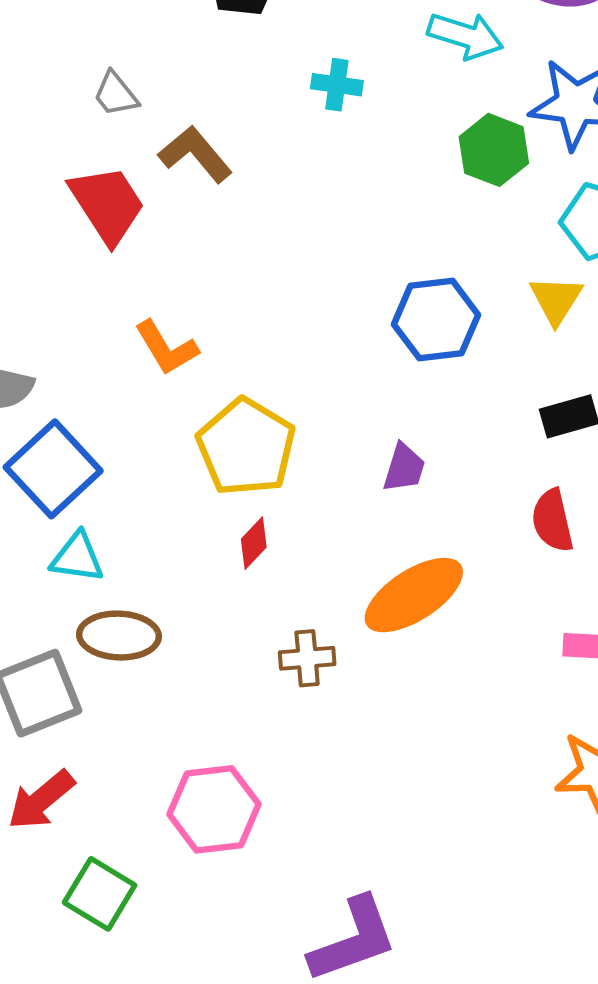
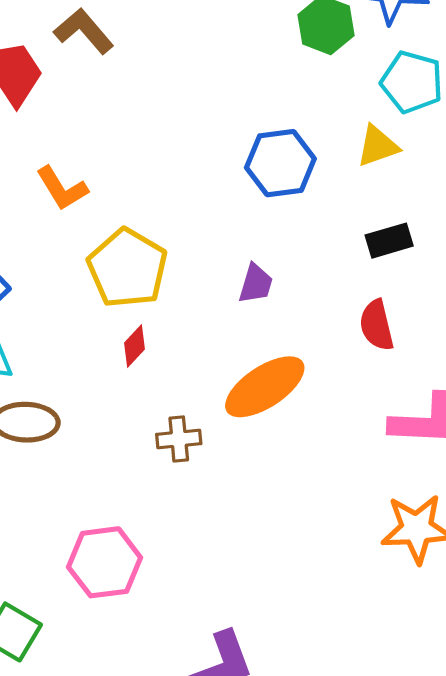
yellow triangle: (556, 300) -> (378, 146), turned 39

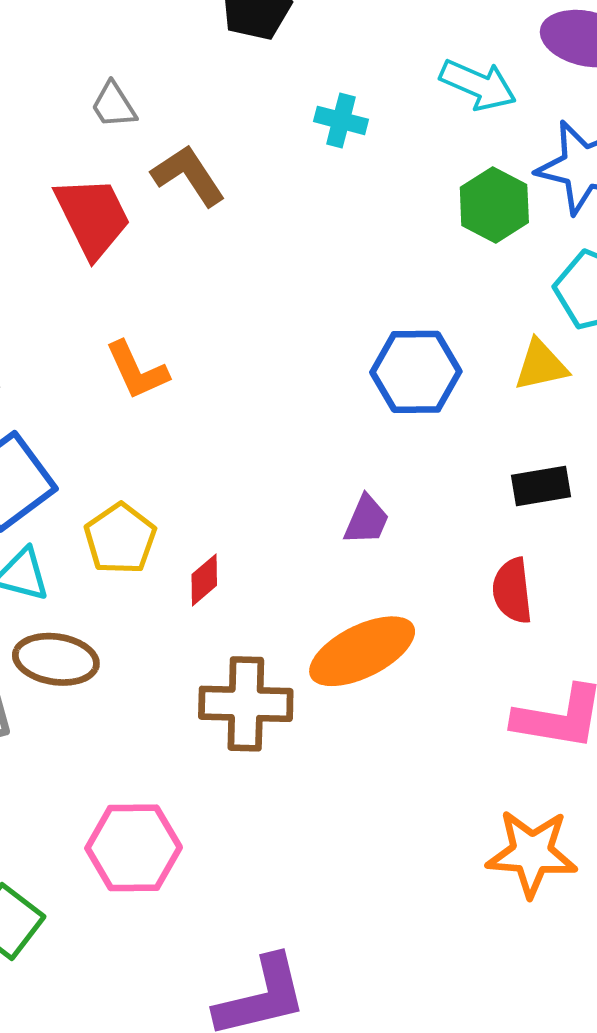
yellow pentagon: (127, 268) -> (120, 539), moved, size x0.7
brown cross: (179, 439) -> (246, 704), size x1.6

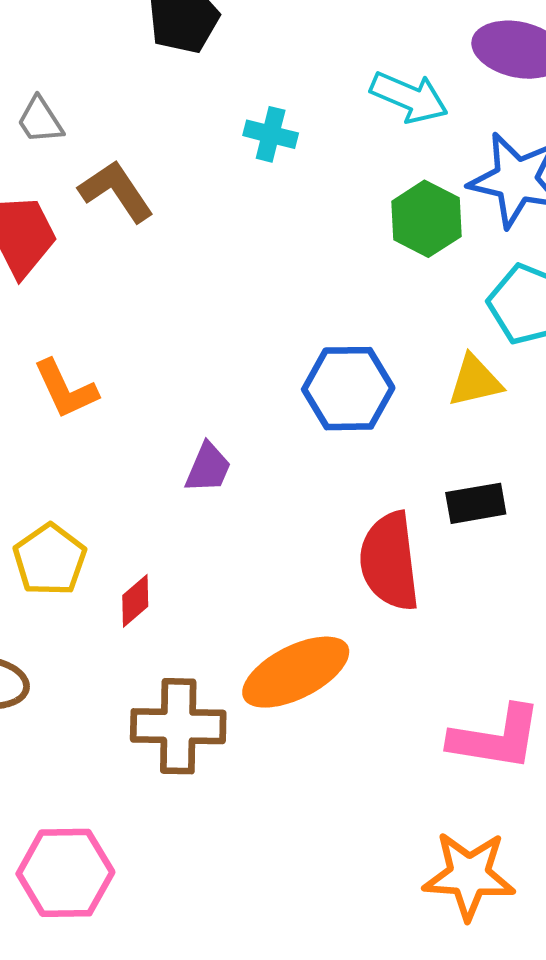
purple trapezoid: (366, 520) -> (208, 468), moved
red semicircle: (512, 591) -> (389, 561), moved, size x1.5

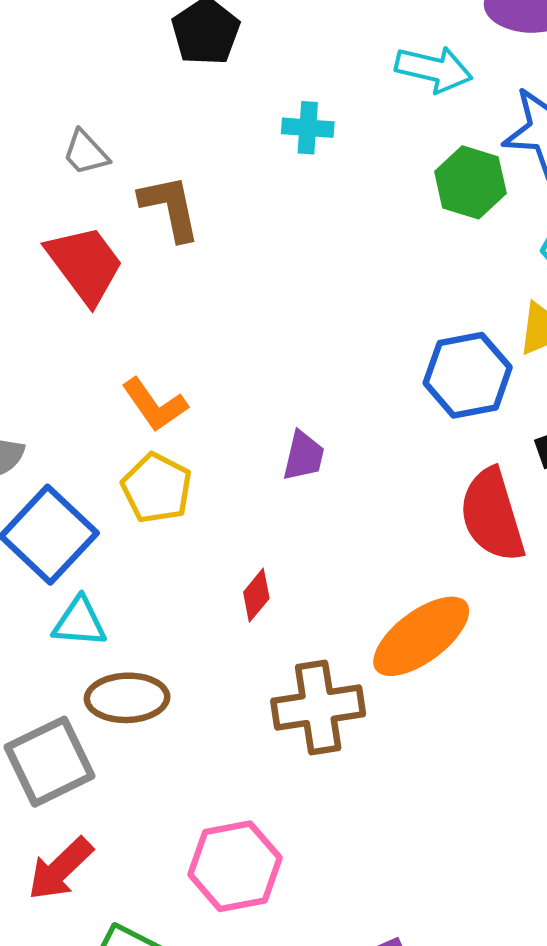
brown L-shape: (116, 191) -> (170, 208), turned 32
blue hexagon: (348, 389) -> (468, 375), moved
yellow pentagon: (50, 560) -> (157, 488), moved

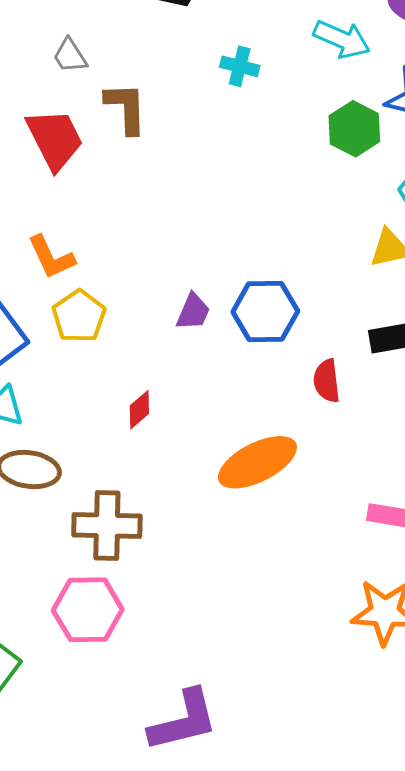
blue hexagon: (468, 375) -> (265, 311), moved
orange L-shape: (155, 405) -> (51, 257), moved
red semicircle: (492, 515) -> (327, 381), size x0.6
brown cross: (318, 707) -> (107, 526), moved

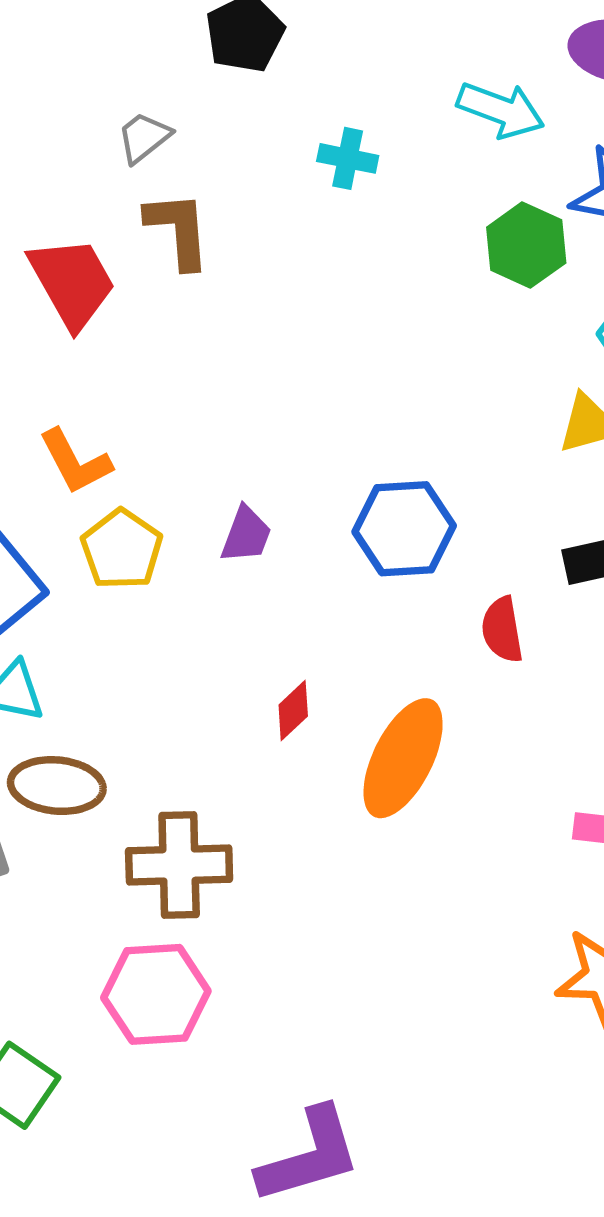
gray trapezoid: (70, 56) -> (144, 137), moved, turned 87
purple trapezoid: (193, 312) -> (246, 535), moved
red diamond: (139, 410) -> (293, 711), moved
orange ellipse: (257, 462) -> (403, 758), turned -34

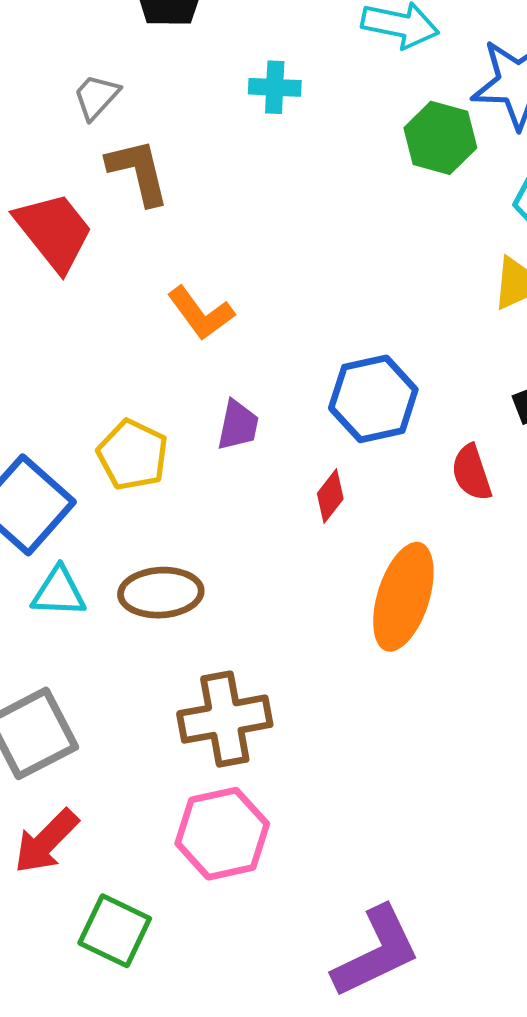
orange L-shape: (75, 462) -> (201, 313), moved
red diamond: (293, 711) -> (330, 496), moved
brown ellipse: (57, 786) -> (161, 593), moved

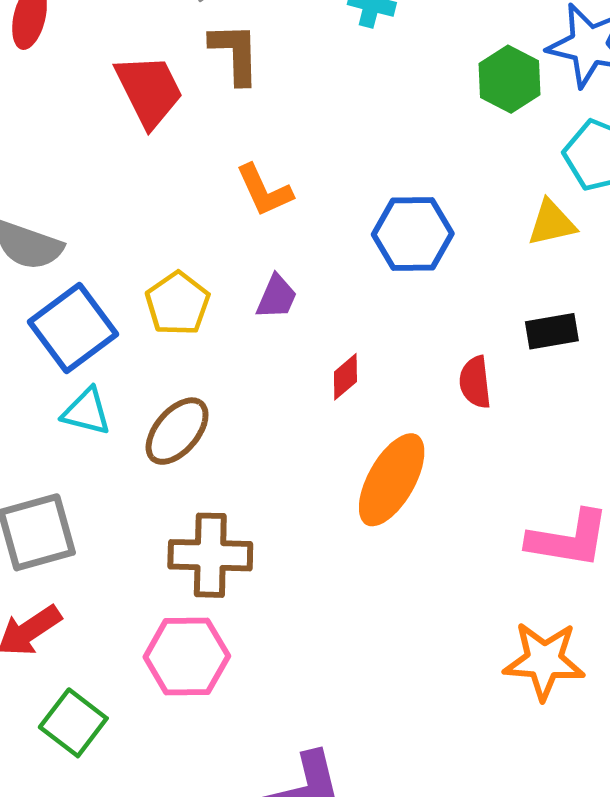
blue hexagon: (373, 399) -> (413, 234), moved
brown ellipse: (161, 593) -> (177, 431), turned -58

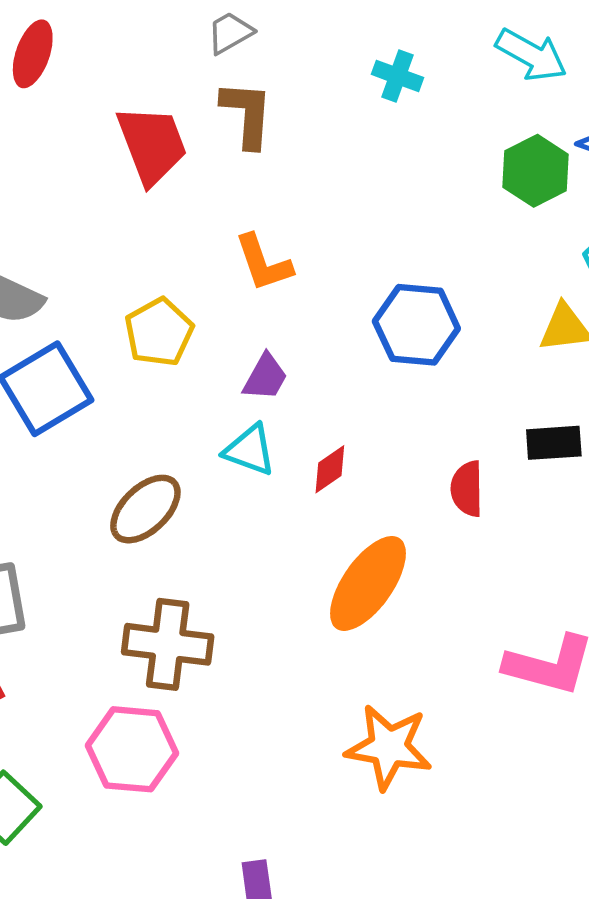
yellow pentagon: (178, 304) -> (159, 332), moved
cyan triangle: (86, 412) -> (250, 450), moved
orange star: (544, 661) -> (389, 747), moved

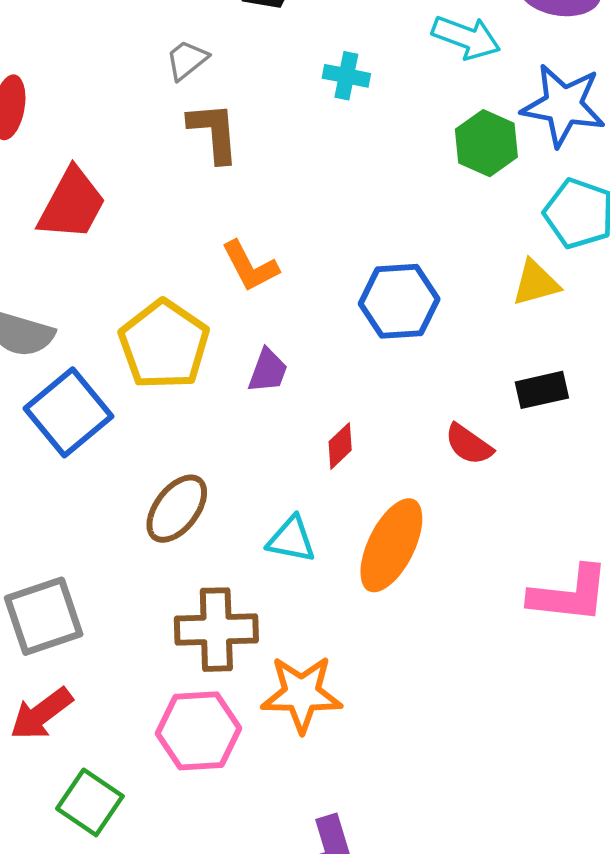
red trapezoid: (152, 145) -> (72, 204), moved, turned 58
yellow pentagon: (159, 332) -> (164, 345), size x1.4
cyan triangle: (250, 450) -> (291, 539), moved
red semicircle: (467, 489) -> (469, 444), turned -45
orange star: (389, 747) -> (302, 694), moved

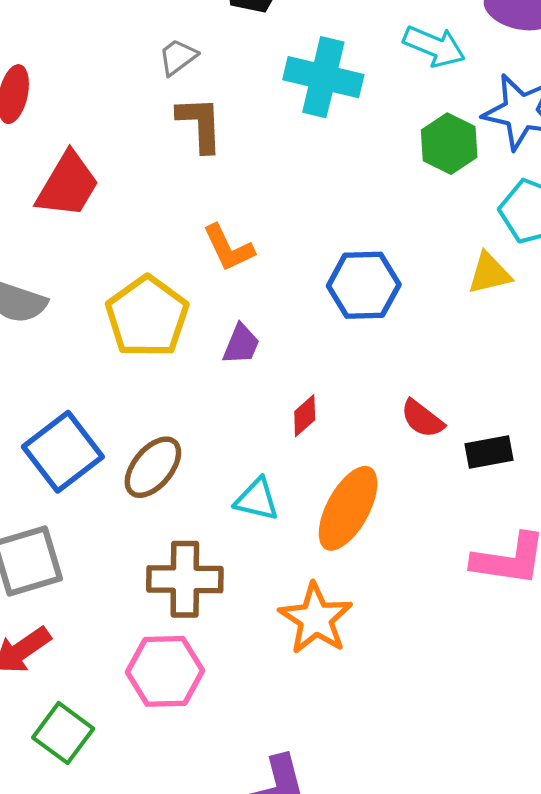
cyan cross: (346, 76) -> (323, 77), size x1.8
black rectangle: (542, 390) -> (489, 452), moved
blue square: (68, 412) -> (63, 452), moved
orange star: (302, 694) -> (316, 619), moved, turned 30

